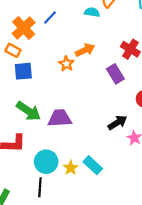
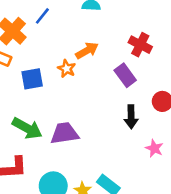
blue square: (23, 71) -> (32, 79), moved
black arrow: (117, 123) -> (131, 117), moved, turned 126

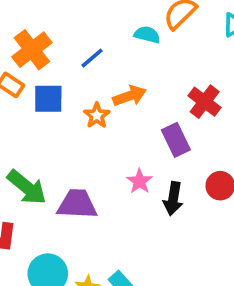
blue line: (42, 16) -> (92, 58), moved
blue square: (32, 79) -> (48, 99), moved
pink star: (154, 148) -> (140, 181), moved

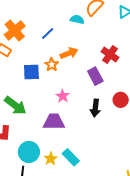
blue square: (48, 99) -> (31, 72), moved
pink star: (140, 181) -> (63, 96), moved
purple trapezoid: (77, 204) -> (54, 122), moved

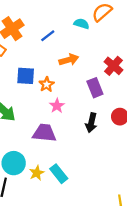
orange star: (52, 65) -> (47, 84), moved

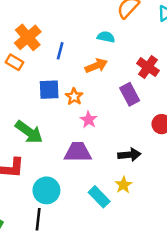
cyan semicircle: (82, 24) -> (106, 37), moved
blue line: (48, 36) -> (60, 51), moved, turned -32
black arrow: (91, 123) -> (129, 155), moved, turned -102
yellow star: (37, 173) -> (123, 185), moved

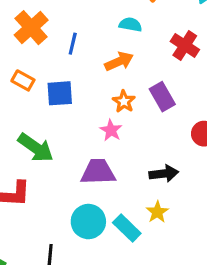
orange rectangle: (14, 62) -> (23, 80), moved
red cross: (148, 67) -> (185, 45), moved
orange star: (74, 97) -> (124, 101), moved
cyan circle: (46, 190) -> (88, 222), moved

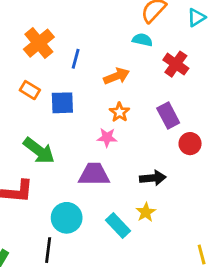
cyan semicircle: (130, 25) -> (142, 40), moved
purple rectangle: (162, 97) -> (168, 115), moved
pink star: (111, 130) -> (107, 138), turned -30
cyan circle: (88, 222) -> (67, 218), moved

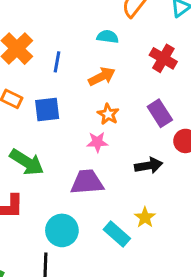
cyan semicircle: (142, 40) -> (108, 37), moved
black arrow: (153, 178) -> (149, 166), moved

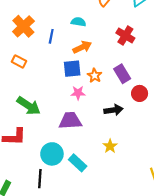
cyan semicircle: (108, 37) -> (78, 22), moved
blue square: (47, 109) -> (72, 69), moved
orange star: (108, 114) -> (95, 75), moved
cyan rectangle: (117, 234) -> (78, 163), moved

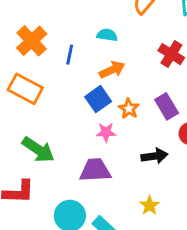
orange rectangle: (19, 61) -> (25, 89), size x1.6
blue square: (72, 69) -> (98, 99), turned -30

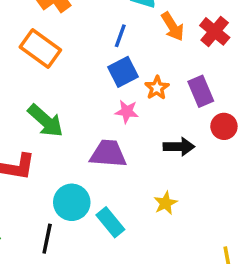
blue line: (70, 55) -> (120, 36), moved
orange arrow: (112, 70) -> (173, 27), moved, turned 75

